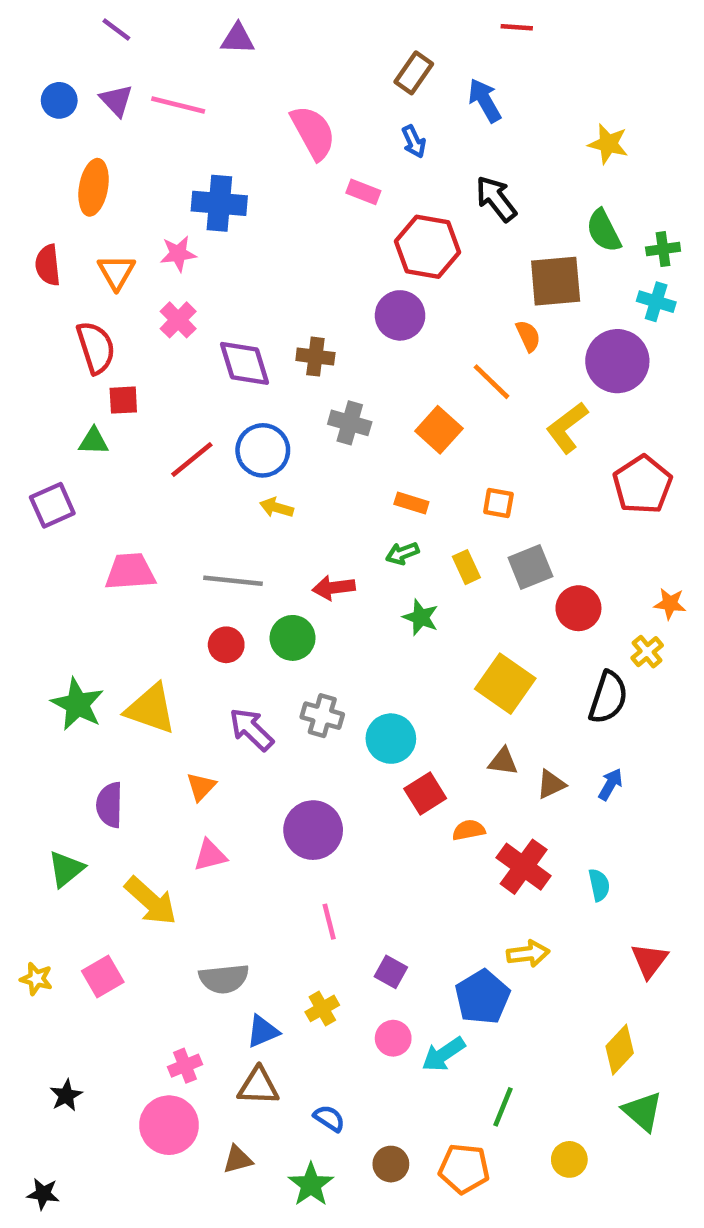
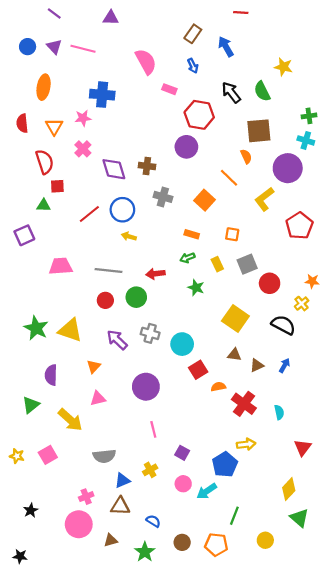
green semicircle: (604, 231) -> (262, 91), moved
black semicircle: (608, 697) -> (283, 325), turned -80

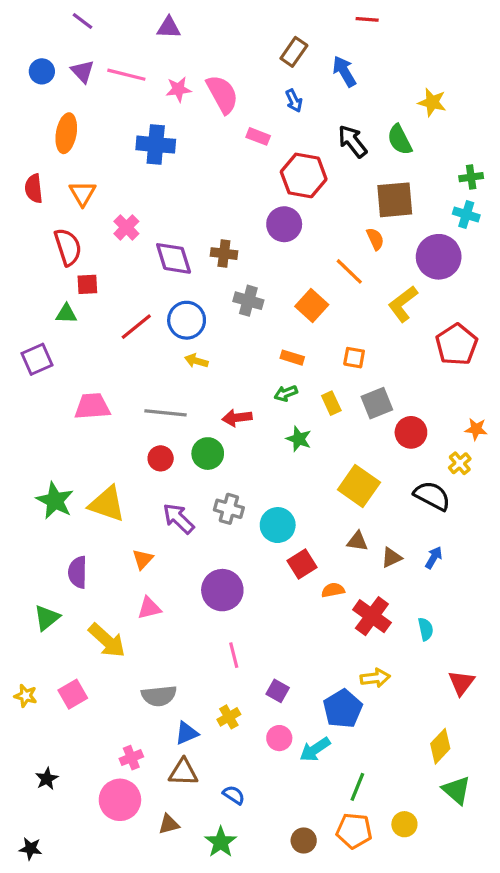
pink star: (83, 118) -> (178, 89), moved
brown circle: (182, 542) -> (304, 840), moved
orange pentagon: (216, 545) -> (354, 831), moved

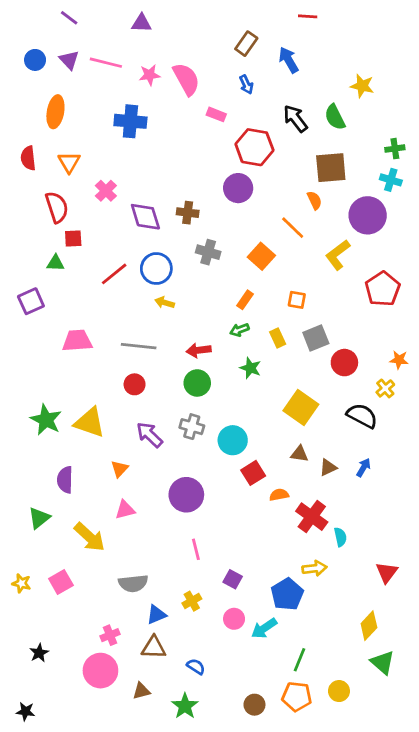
orange rectangle: (292, 358) -> (245, 300), turned -72
green circle: (208, 454) -> (197, 383), moved
cyan semicircle: (426, 629) -> (340, 537), moved

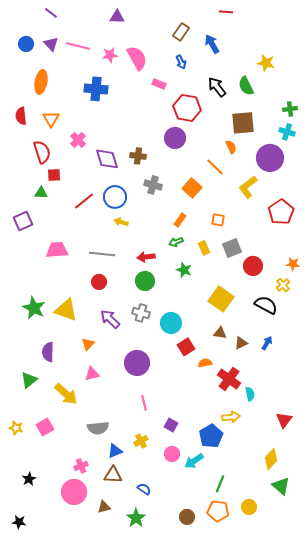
purple triangle: (141, 23) -> (117, 17), moved

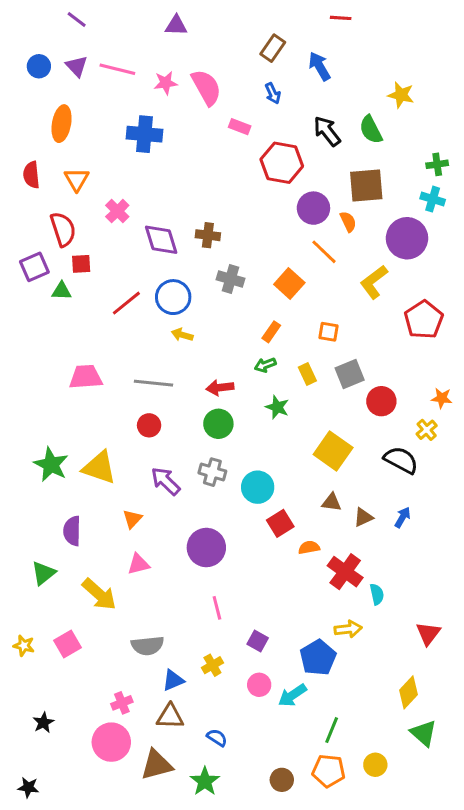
purple circle: (175, 138) -> (313, 208), moved
purple square: (23, 221) -> (34, 267), moved
brown triangle: (104, 507) -> (157, 765), size x1.6

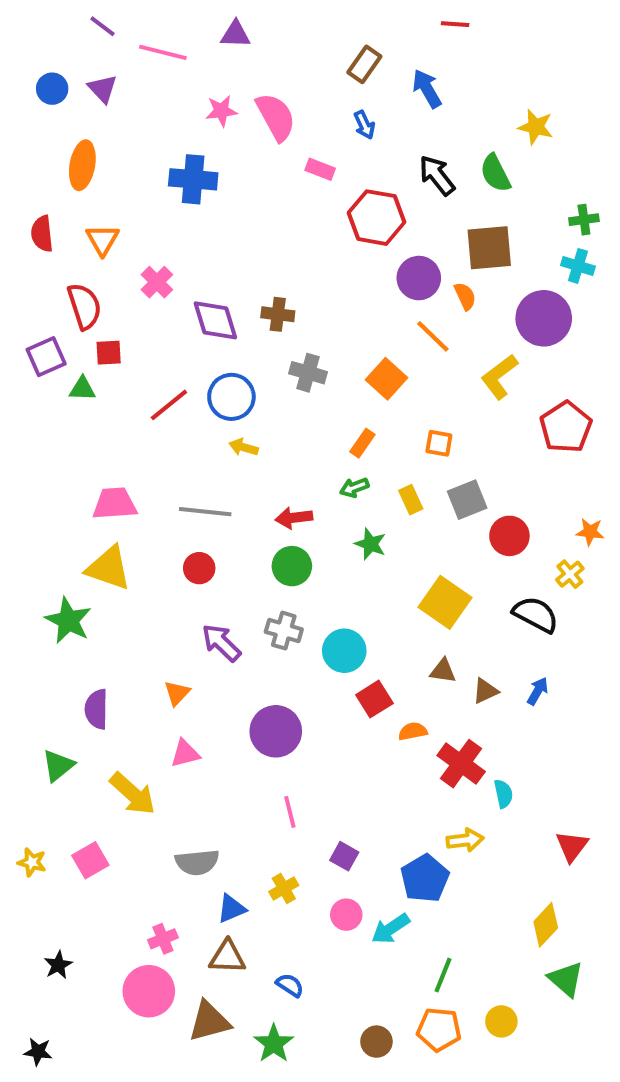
pink line: (117, 69) -> (163, 52), moved
yellow triangle: (99, 468) -> (109, 568), moved

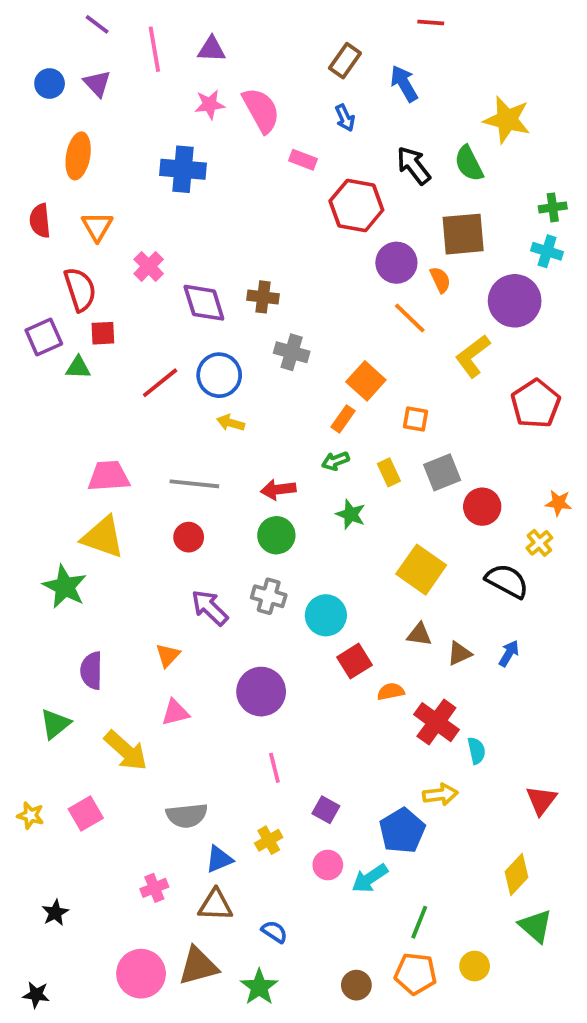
purple triangle: (235, 34) -> (212, 49), moved
pink line: (163, 52) -> (154, 49), turned 66
yellow star: (536, 127) -> (507, 120), size x1.4
orange square: (387, 379) -> (366, 381), moved
pink circle: (149, 991) -> (141, 974), moved

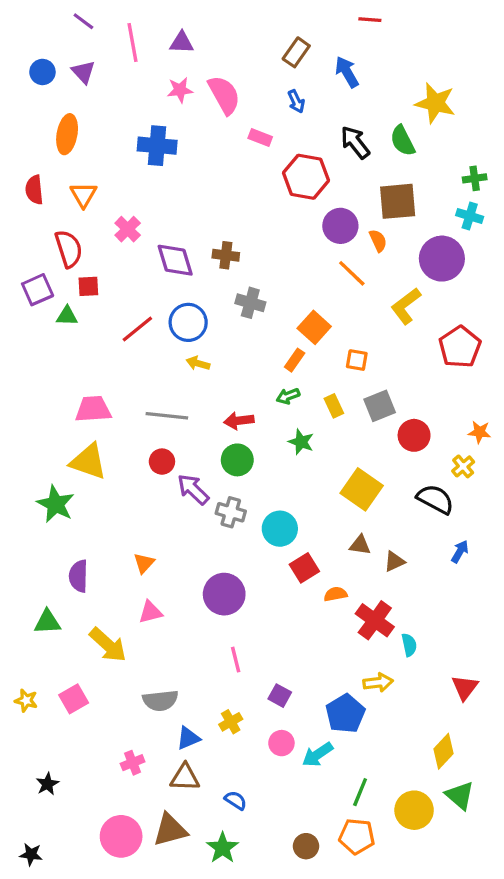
purple arrow: (210, 608) -> (193, 489), moved
blue arrow: (509, 653) -> (460, 552), moved
green triangle: (55, 724) -> (47, 622), turned 36
yellow circle: (475, 966) -> (414, 810), moved, size x1.5

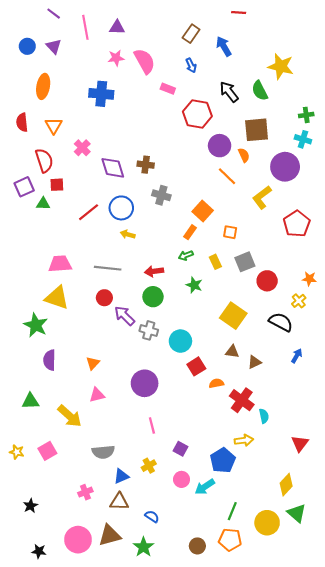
purple semicircle: (78, 576) -> (49, 360), moved
black star: (31, 854) -> (39, 551), moved

